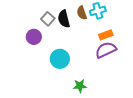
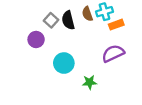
orange rectangle: (106, 35) -> (116, 25), moved
green star: (80, 86) -> (90, 82), moved

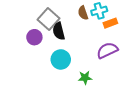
gray square: (51, 20) -> (49, 19), size x1.5
black semicircle: (68, 20) -> (59, 31), moved

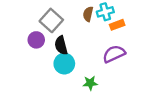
brown semicircle: (83, 13) -> (88, 14), turned 32
black semicircle: (59, 31) -> (61, 45), moved

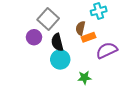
brown semicircle: (88, 14) -> (80, 28), moved
orange rectangle: (117, 25) -> (89, 37), moved

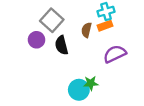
orange rectangle: (89, 37) -> (105, 26), moved
cyan circle: (60, 59) -> (79, 90), moved

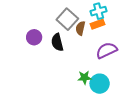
gray square: (52, 20) -> (67, 19), moved
cyan circle: (79, 90) -> (100, 84), moved

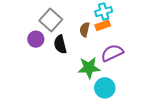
gray square: (67, 19) -> (51, 20), moved
green star: (84, 78) -> (89, 68), moved, size x1.5

